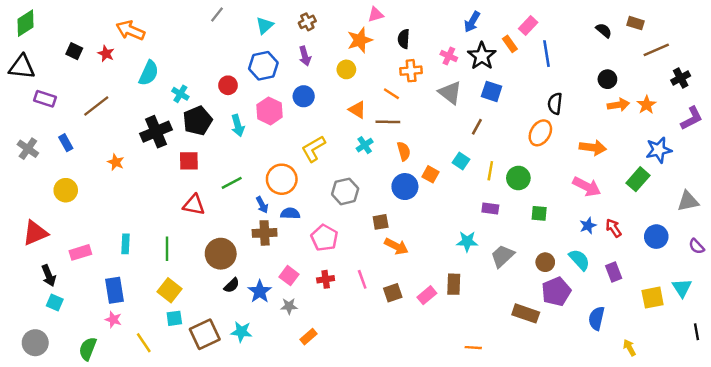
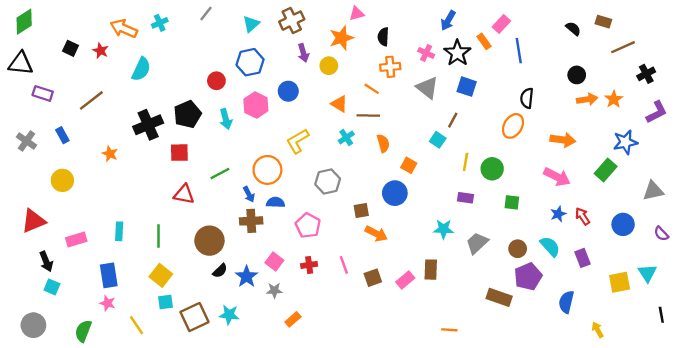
brown cross: (307, 22) -> (292, 21), size x1.5
purple arrow: (305, 56) -> (303, 53), moved
cyan cross: (180, 94) -> (160, 23), moved, turned 35
cyan square: (461, 161) -> (438, 140), moved
blue circle: (405, 187) -> (395, 193), moved

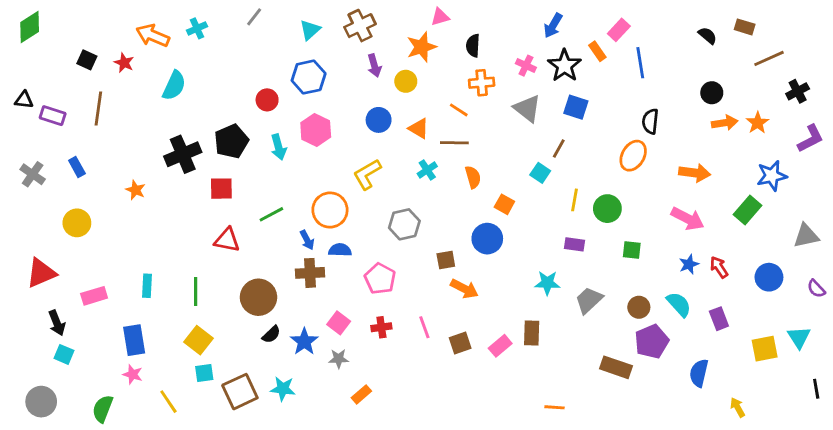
black triangle: (21, 63) -> (24, 100), moved, size x0.6
blue circle: (288, 91) -> (379, 120), moved
brown line: (91, 100) -> (98, 108), moved, turned -44

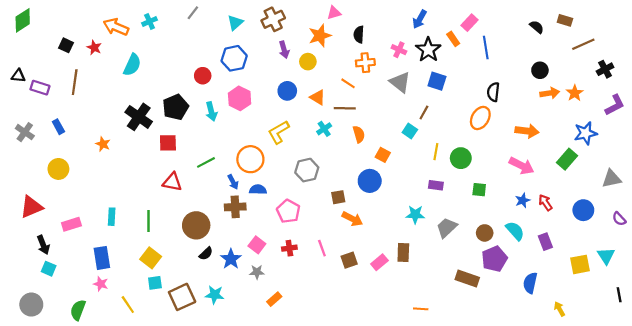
black cross: (183, 154) -> (139, 117), turned -32

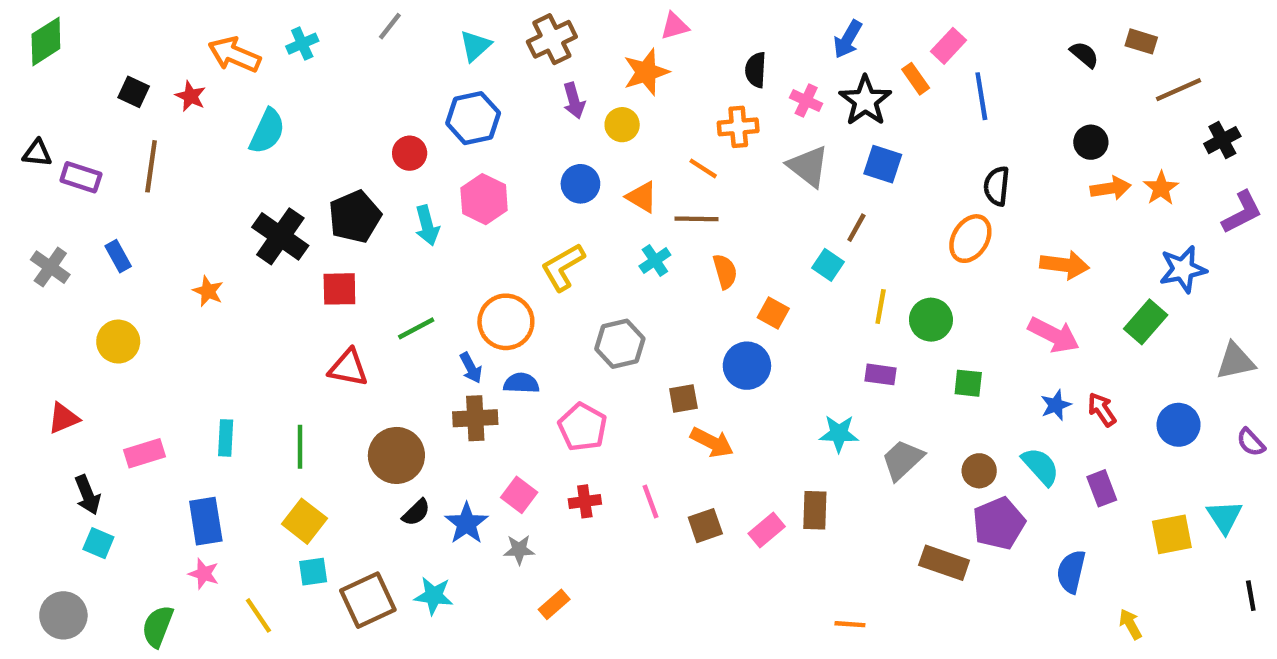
black semicircle: (359, 34) -> (756, 70), moved
red triangle: (31, 207) -> (63, 418), size x0.7

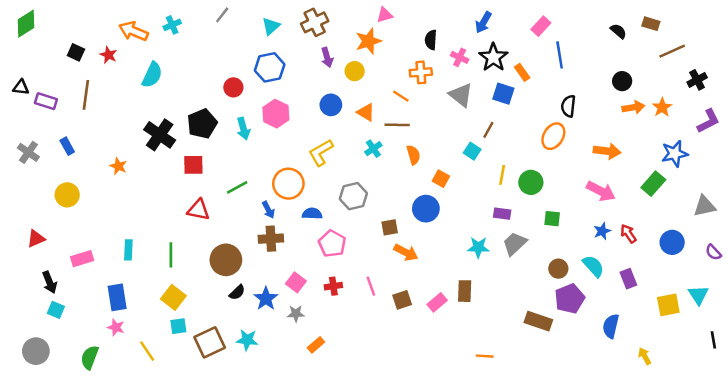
orange rectangle: (916, 79) -> (522, 72), moved
blue semicircle: (521, 383) -> (312, 214), moved
gray trapezoid: (902, 460) -> (515, 244), moved

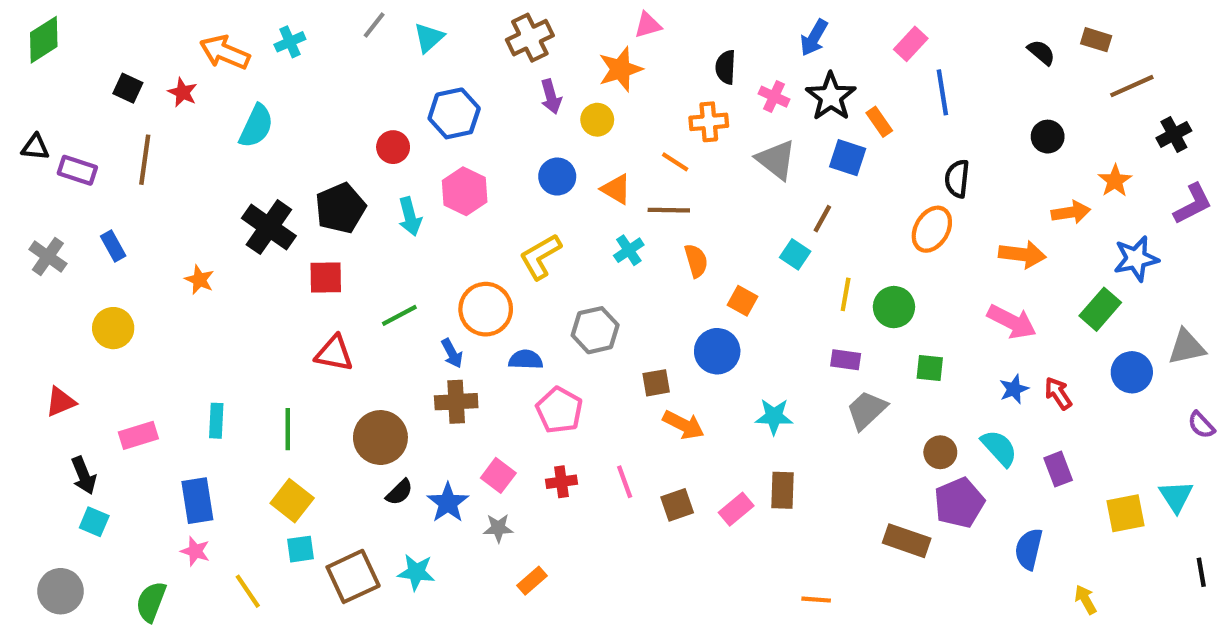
cyan triangle: (271, 26) -> (429, 38), moved
orange arrow: (633, 107) -> (1071, 212), moved
blue circle: (672, 242) -> (1132, 372), moved
cyan star: (478, 247) -> (774, 416), moved

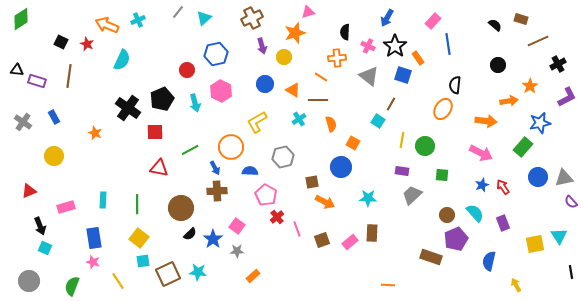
gray triangle: (1187, 347) -> (564, 178), moved
red cross: (561, 482) -> (277, 217), moved, turned -32

